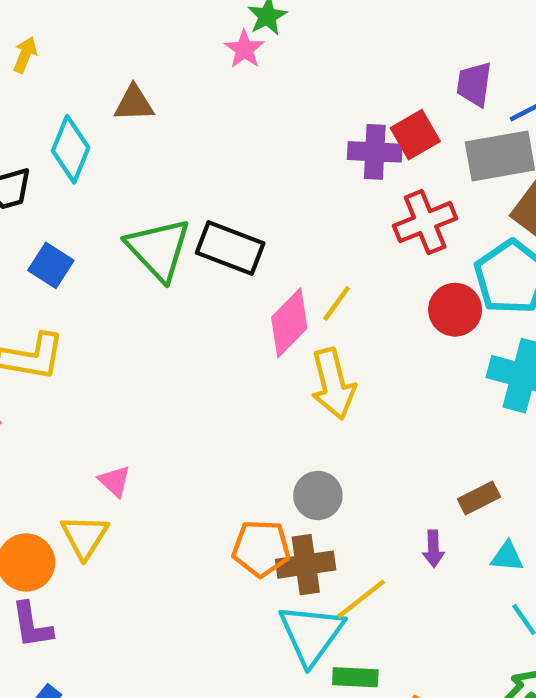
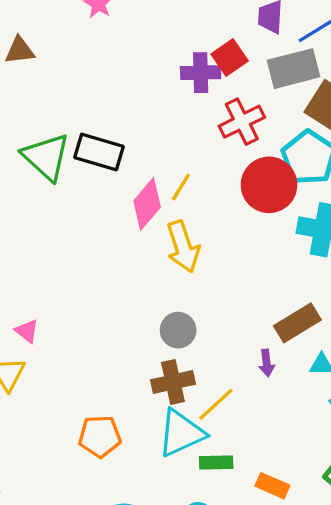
red circle: (455, 310) -> (269, 185), size x1.4
brown rectangle: (479, 498) -> (297, 323), size x1.5
orange pentagon: (261, 548) -> (100, 436), moved
cyan triangle: (311, 634) -> (181, 433), turned 34

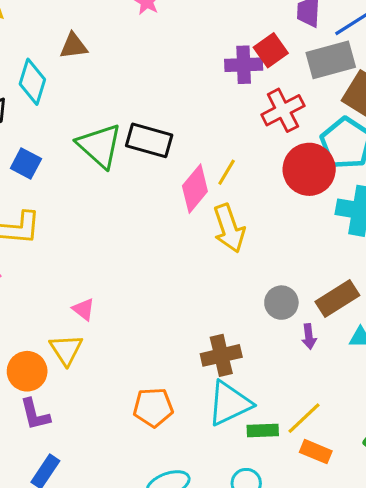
gray circle: (178, 330) -> (281, 303), moved
yellow line: (216, 404) -> (304, 418), moved

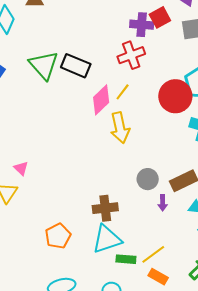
red cross: (283, 110) -> (131, 55), moved
orange pentagon: (153, 407) -> (58, 236), turned -30

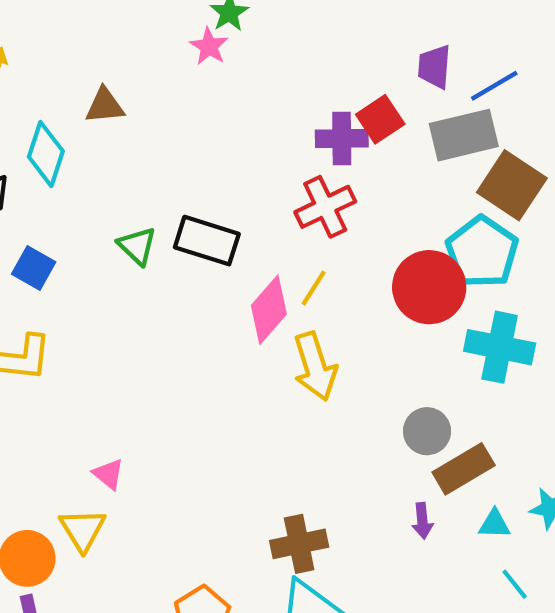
green triangle: (44, 65) -> (137, 246), size x0.6
gray circle: (148, 179) -> (427, 431), moved

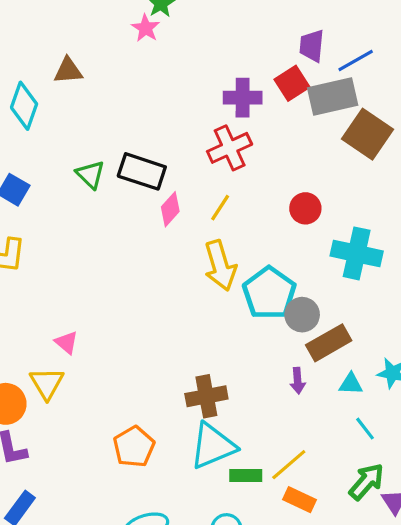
red square: (380, 119) -> (292, 83), moved
cyan pentagon: (482, 252) -> (269, 293), moved
red circle: (429, 287) -> (305, 208), size x0.6
pink diamond: (269, 310) -> (170, 209), moved, size x0.7

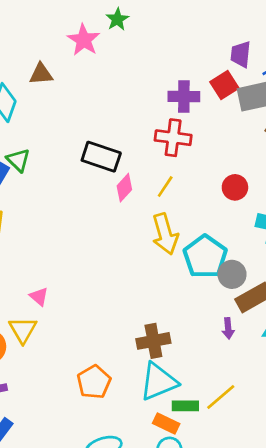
pink star: (146, 28) -> (84, 40), moved, size x1.4
red cross: (230, 148) -> (173, 138), turned 32
green triangle: (90, 175) -> (18, 160), moved
orange rectangle: (300, 500) -> (166, 424), moved

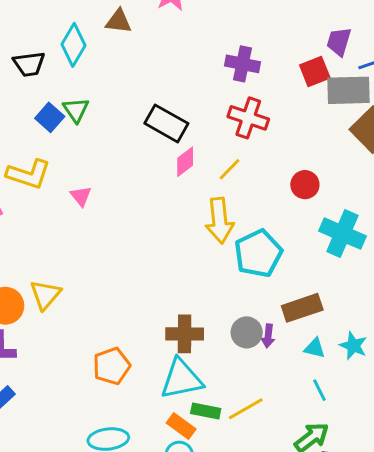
purple cross: (184, 97) -> (243, 64), moved
gray circle: (232, 274) -> (247, 332), moved
pink triangle: (39, 297) -> (81, 196), moved

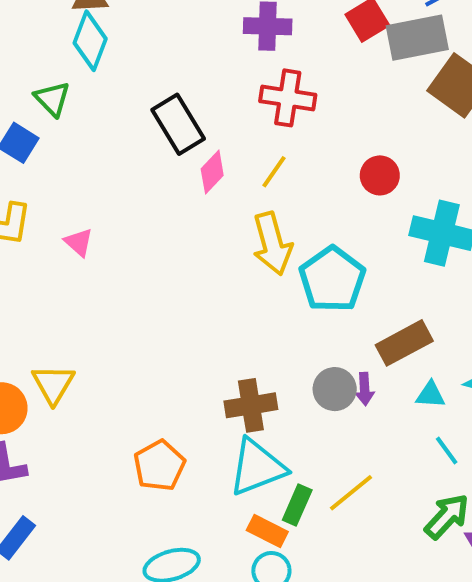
cyan diamond: (74, 45) -> (90, 41), moved
green triangle: (76, 110) -> (52, 99), moved
black rectangle: (166, 123) -> (178, 124), turned 39
green rectangle: (206, 411) -> (297, 505), turned -68

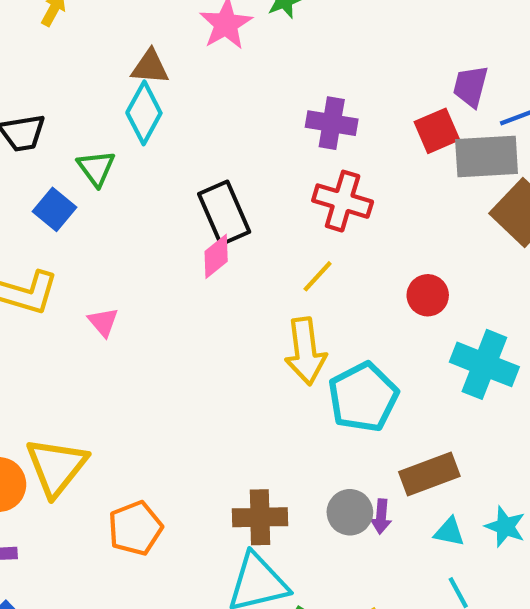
pink diamond: (212, 172) -> (216, 256), moved
yellow triangle: (53, 384) -> (56, 467), size x1.4
orange pentagon: (159, 466) -> (135, 528), moved

